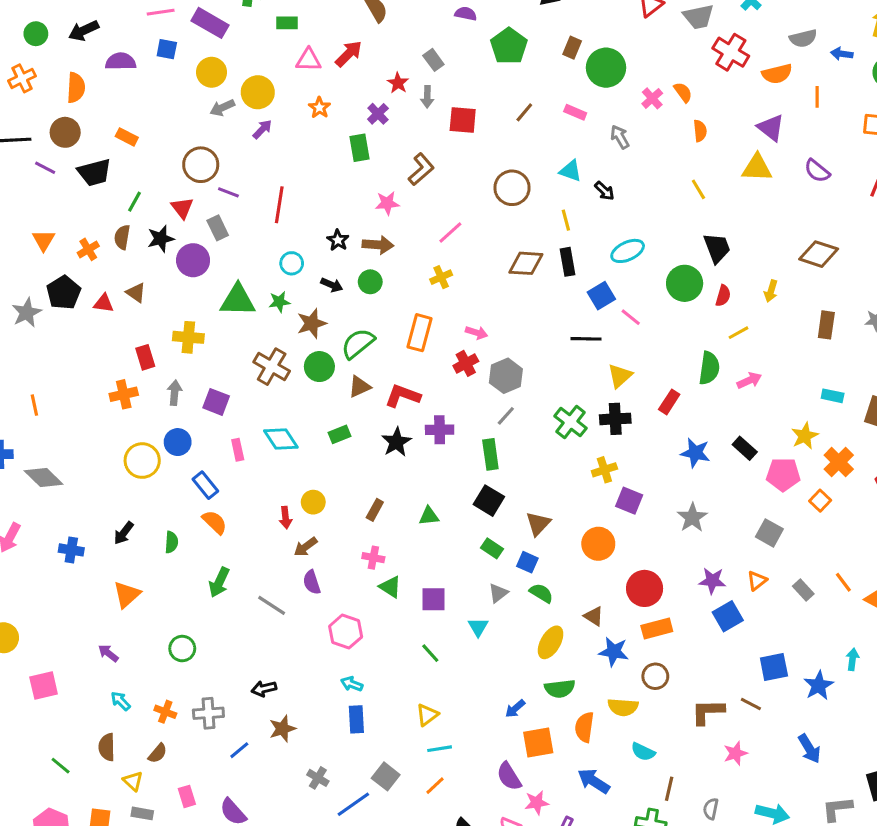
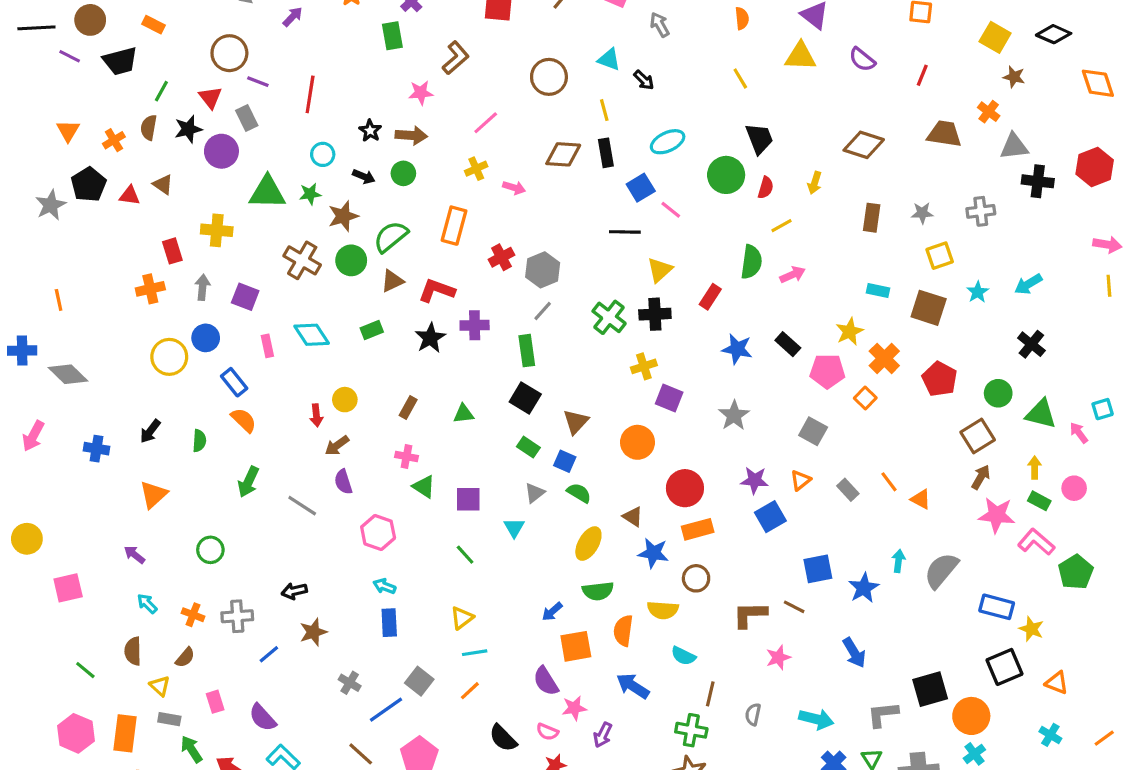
pink arrow: (477, 333) -> (514, 188), moved

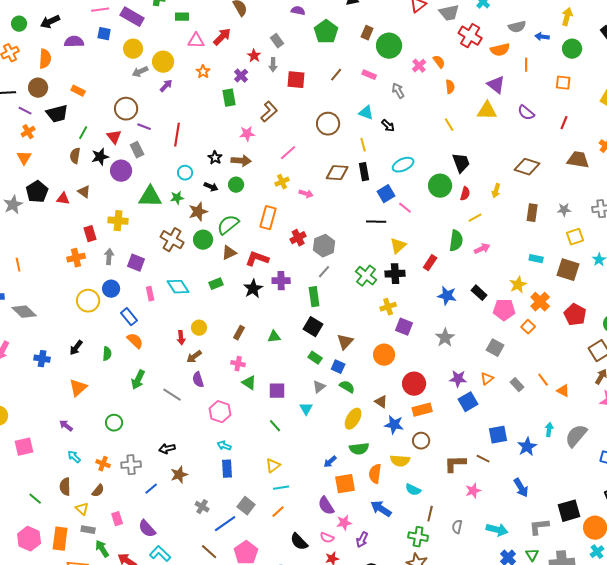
orange cross: (114, 140) -> (28, 132), moved

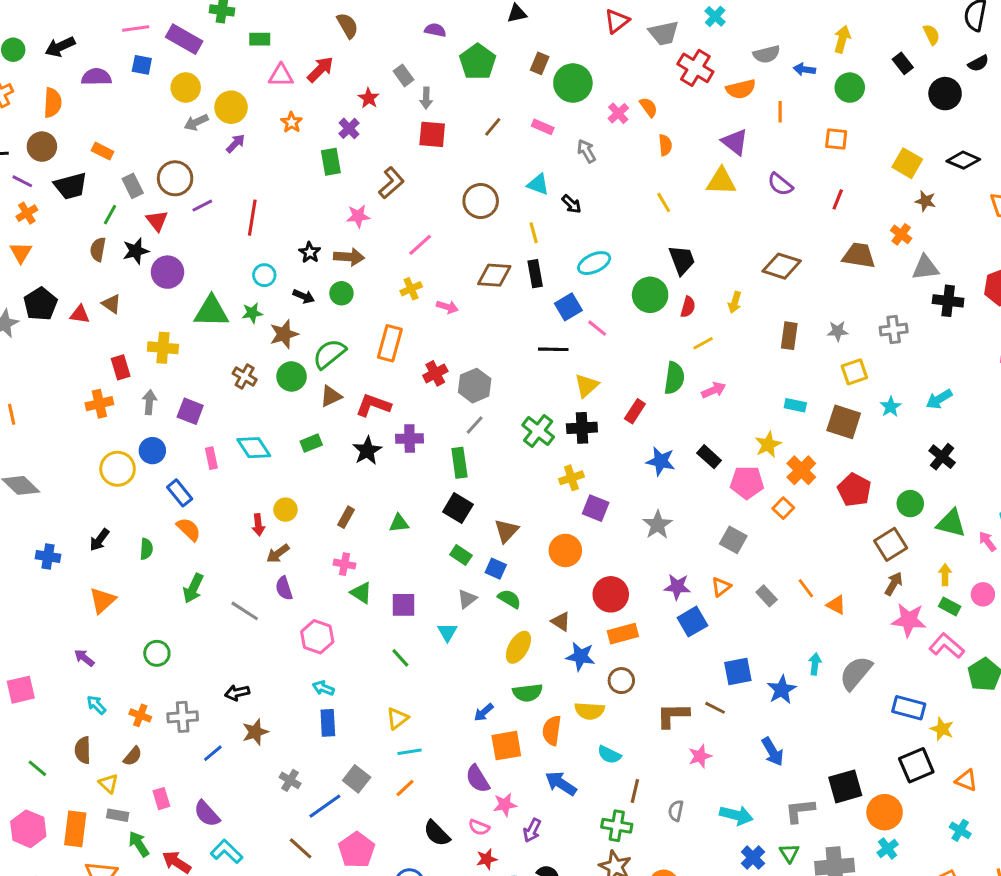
gray arrow: (273, 65) -> (426, 98), moved
purple line: (144, 127) -> (202, 206), turned -48
gray rectangle: (137, 150) -> (133, 186), moved
brown cross: (172, 240) -> (245, 376), size x0.7

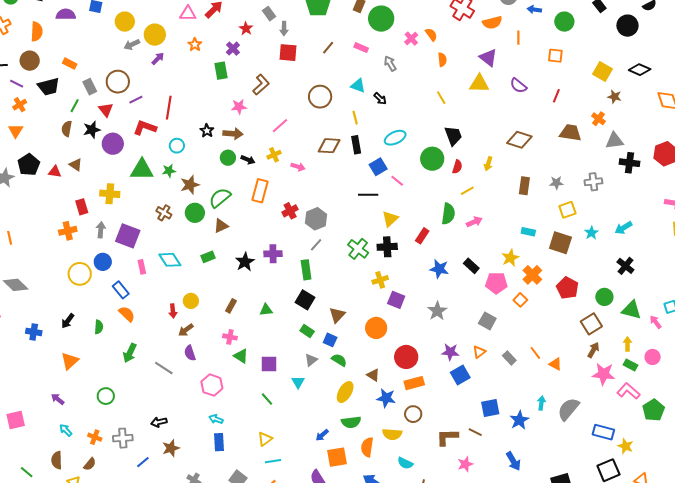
black arrow: (304, 296) -> (248, 160), moved
red L-shape: (373, 405) -> (145, 128), moved
purple square: (190, 411) -> (128, 236), size x1.4

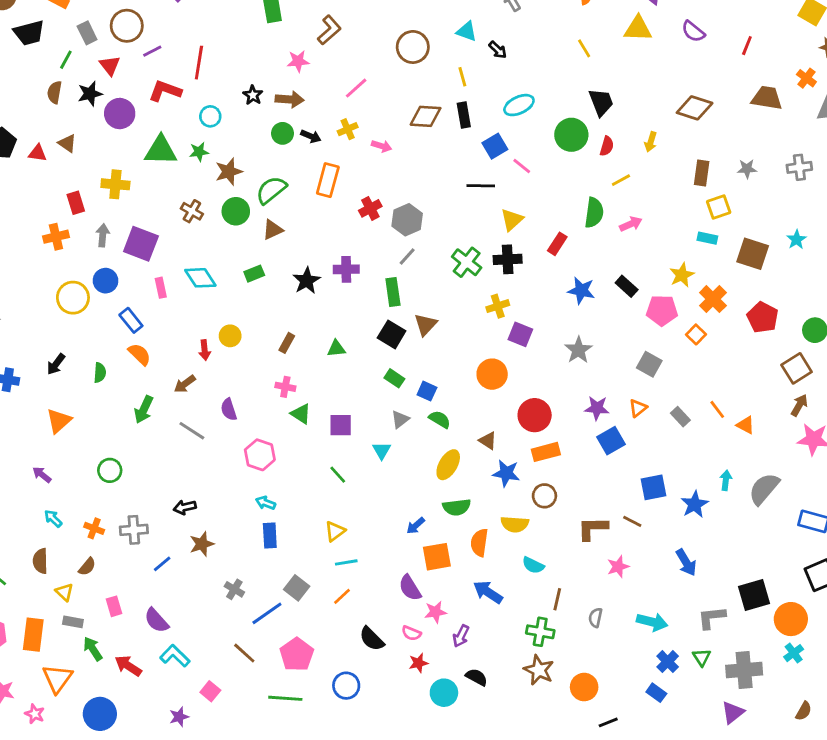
yellow square: (567, 210) -> (719, 207), moved
brown triangle: (337, 315) -> (426, 325), moved
brown arrow: (186, 330) -> (185, 384), moved

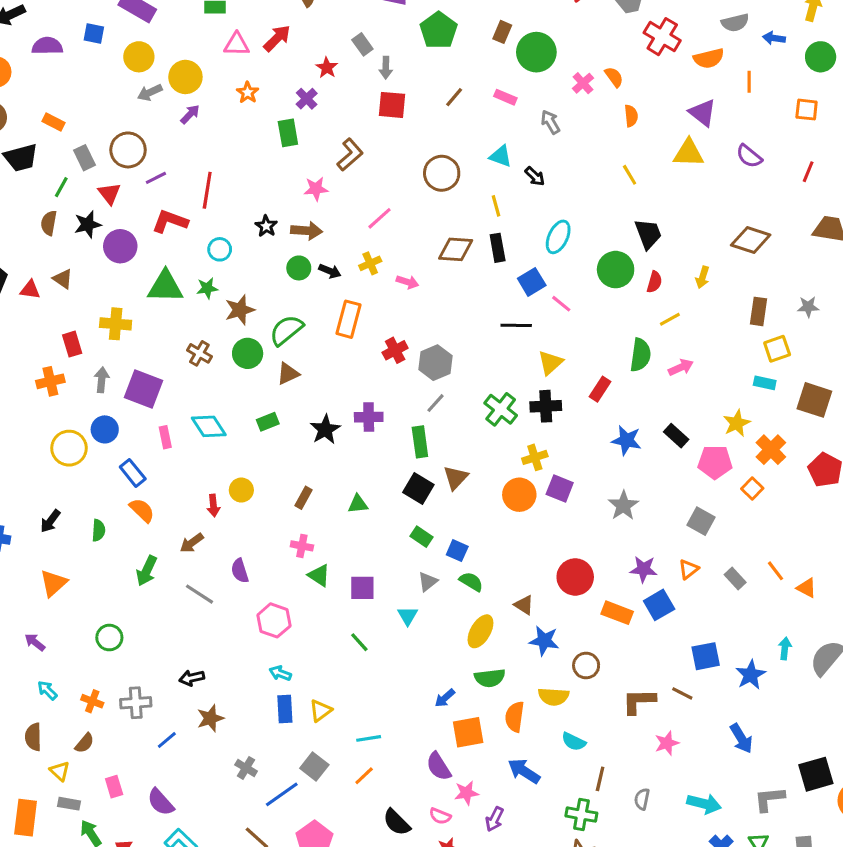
cyan ellipse: (519, 105) -> (558, 237), turned -40
orange circle: (492, 374) -> (519, 495), moved
orange rectangle: (546, 452) -> (617, 613), moved, turned 36
yellow triangle: (335, 531) -> (321, 711), moved

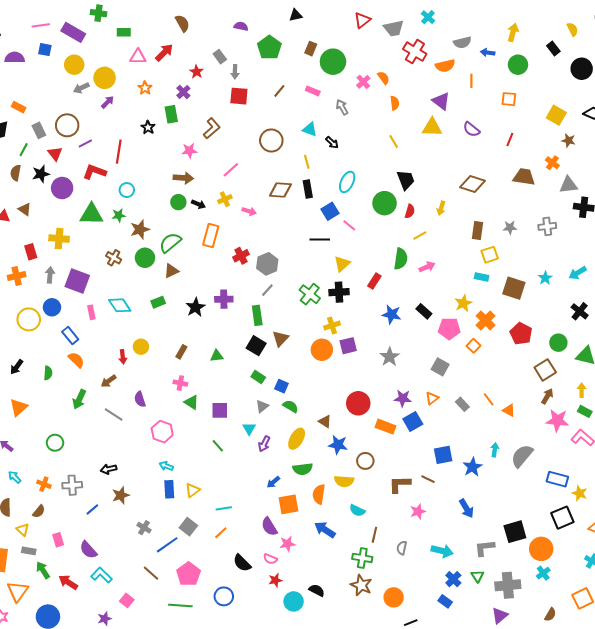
black star: (266, 226) -> (148, 127), moved
purple square: (560, 488) -> (348, 346), turned -36
purple arrow: (494, 819) -> (264, 444), moved

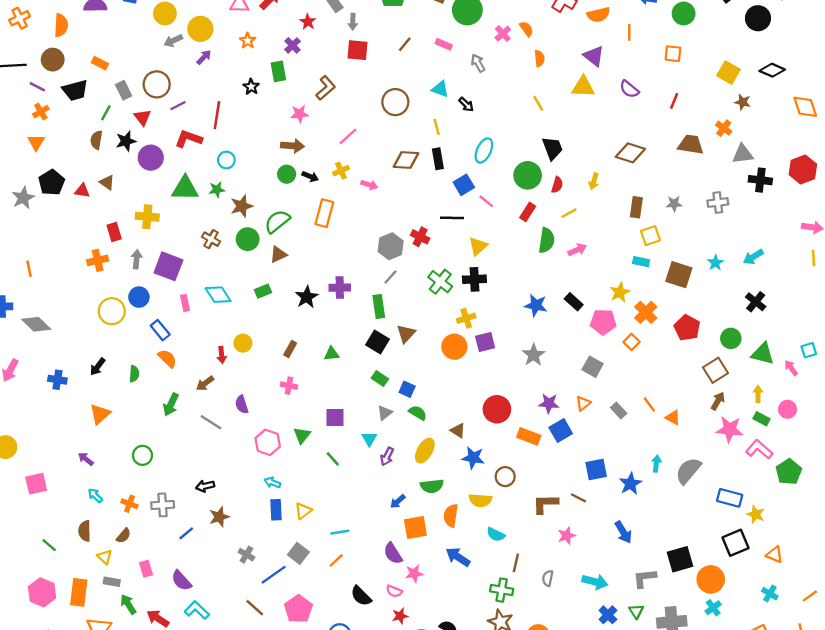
red cross: (241, 256) -> (420, 237), moved, turned -35
red rectangle: (374, 281) -> (528, 212), moved
green triangle: (191, 402) -> (302, 435), moved, turned 35

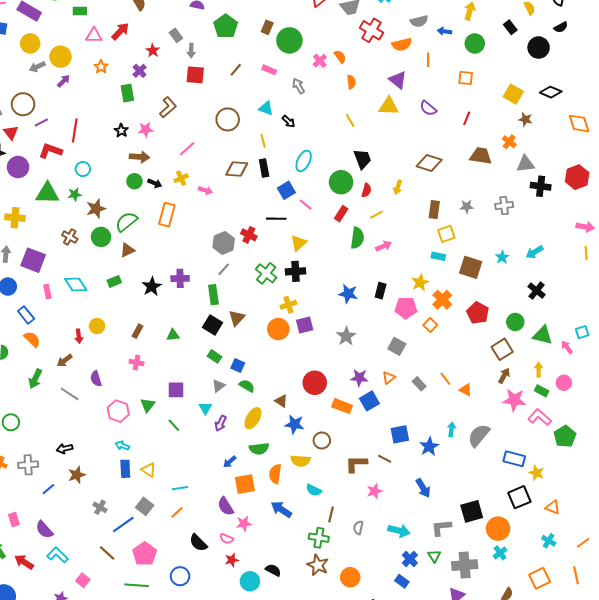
black star: (251, 87) -> (121, 131), moved
black rectangle: (574, 302) -> (381, 291), turned 63
yellow triangle: (303, 511) -> (149, 470), turned -49

